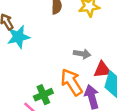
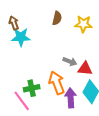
red triangle: (102, 70) -> (85, 69), moved

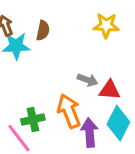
brown semicircle: (57, 18) -> (43, 30), moved

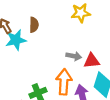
orange arrow: (69, 111) -> (64, 82), turned 35

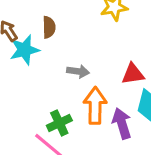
gray arrow: (74, 56) -> (78, 71), moved

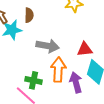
gray arrow: (78, 71) -> (48, 46), size x1.5
green cross: (59, 123) -> (34, 80), turned 35

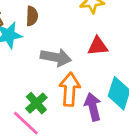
red triangle: (85, 49) -> (98, 46), moved
green cross: (34, 80) -> (36, 103), turned 35

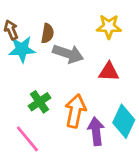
gray arrow: (56, 57) -> (68, 54), moved
green cross: (36, 103) -> (39, 102), moved

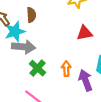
gray arrow: (68, 54) -> (24, 47), moved
orange arrow: (75, 111) -> (66, 69), size x0.6

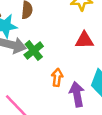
green cross: (38, 68) -> (34, 51), moved

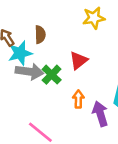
red triangle: (84, 40) -> (79, 60), moved, turned -30

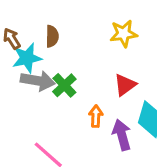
yellow star: (94, 18) -> (124, 34), moved
red triangle: (79, 60) -> (125, 85), moved

